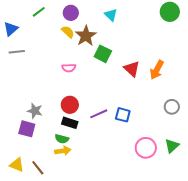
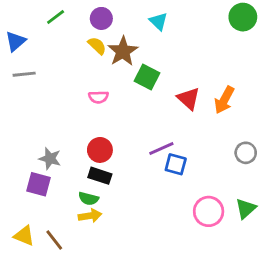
purple line: (99, 114) -> (161, 149), moved

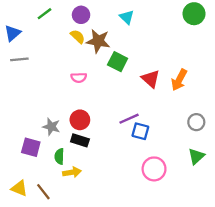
brown star: (123, 51) -> (98, 41), turned -30
gray star: (50, 159) -> (51, 127), moved
green semicircle: (88, 199) -> (59, 156), moved, turned 77
green triangle: (246, 209) -> (196, 156), moved
pink circle: (209, 211) -> (154, 169), moved

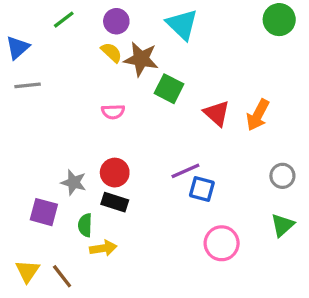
cyan triangle: (127, 17) -> (182, 25), size x1.5
yellow triangle: (19, 188) -> (28, 271), turned 42

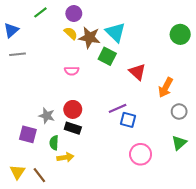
green circle: (279, 20) -> (180, 34), moved
cyan triangle: (182, 25) -> (116, 32), moved
orange arrow: (258, 115) -> (166, 88), moved

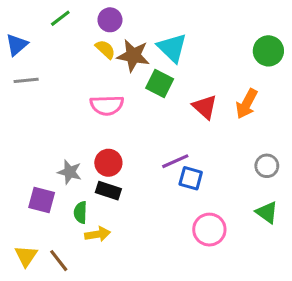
pink semicircle: (72, 71) -> (107, 105), size x1.5
orange arrow: (166, 88) -> (247, 104), moved
green triangle: (179, 143) -> (267, 212), turned -42

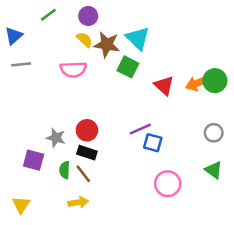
green circle: (268, 51) -> (215, 81), moved
orange arrow: (247, 104) -> (198, 83), turned 40
pink semicircle: (107, 105) -> (73, 69), moved
yellow arrow: (98, 234) -> (78, 202), moved
brown line: (59, 261) -> (83, 174), moved

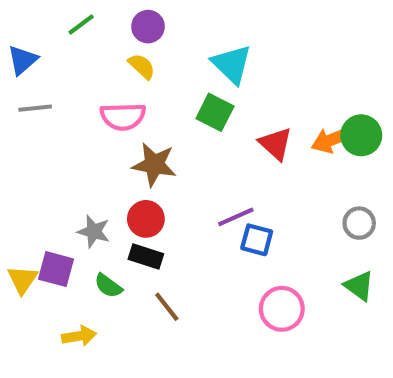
brown star: (107, 45) -> (154, 165), moved
green semicircle: (65, 170) -> (108, 286), turned -56
brown line: (83, 174) -> (167, 307), moved
yellow arrow: (78, 202) -> (79, 336), moved
yellow triangle: (21, 205) -> (23, 280), moved

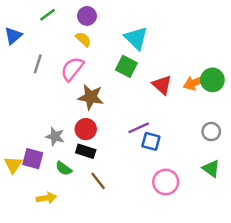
gray line: (35, 108) -> (38, 64), moved, turned -66
pink semicircle: (123, 116) -> (72, 69), turned 130

